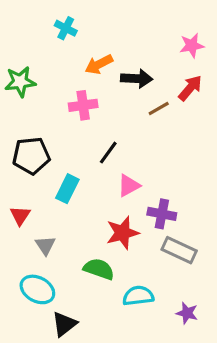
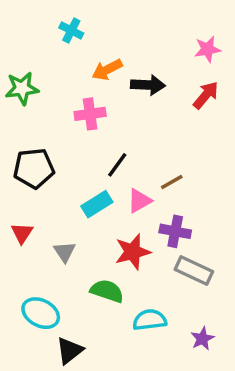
brown line: (159, 108) -> (172, 182), moved
cyan rectangle: (67, 189) -> (97, 204), moved, turned 32
gray triangle: (45, 245) -> (65, 252), moved
purple star: (187, 313) -> (202, 339), turned 30

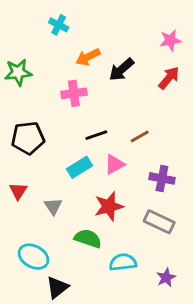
black arrow: (148, 85) -> (121, 70), turned 136
black line: (117, 165) -> (96, 135), turned 35
brown line: (172, 182) -> (140, 137), moved
purple cross: (175, 231) -> (162, 178), moved

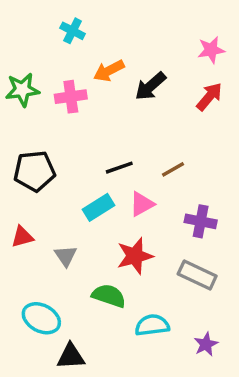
pink cross: (74, 93) -> (71, 97), moved
red triangle: (18, 191) -> (22, 237), turned 42
black triangle: (57, 287) -> (71, 356), turned 35

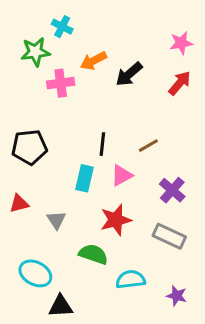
green star: (22, 90) -> (35, 52), moved
black line: (119, 168) -> (102, 144), turned -65
cyan rectangle: (98, 207) -> (84, 178), turned -45
purple cross: (201, 221) -> (172, 190), turned 30
purple star: (206, 344) -> (177, 296), turned -30

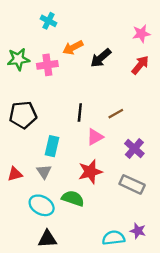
green star: (35, 52) -> (18, 59), moved
cyan rectangle: (84, 178) -> (52, 146), moved
red triangle: (19, 204) -> (15, 174), moved
cyan ellipse: (35, 273) -> (42, 205), moved
cyan semicircle: (131, 279) -> (113, 238), moved

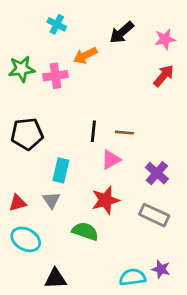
black arrow: (101, 58) -> (122, 32), moved
brown line: (116, 114) -> (124, 133), moved, turned 35
cyan ellipse: (42, 205) -> (26, 239), moved

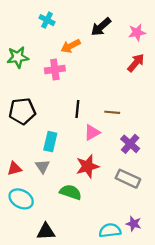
pink cross: (55, 76) -> (55, 70), moved
brown line: (124, 133) -> (112, 112), moved

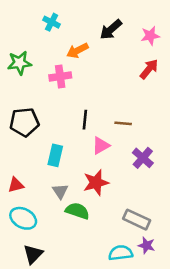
gray triangle: (42, 166) -> (60, 191), moved
gray rectangle: (128, 179) -> (137, 220), moved
black triangle: (46, 232) -> (33, 254), moved, turned -42

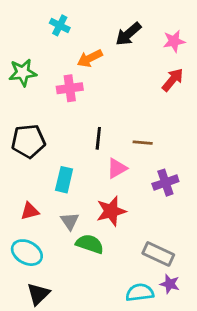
purple cross: (143, 158) -> (165, 183), turned 30
red triangle: (16, 185) -> (30, 211), moved

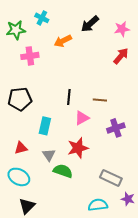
green star: (23, 73) -> (16, 30), moved
pink cross: (70, 88) -> (30, 56), moved
purple star: (170, 284) -> (128, 199), moved

